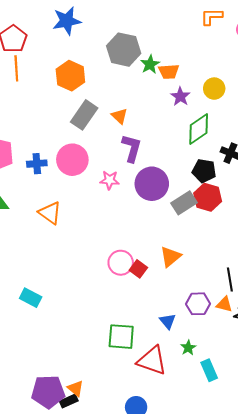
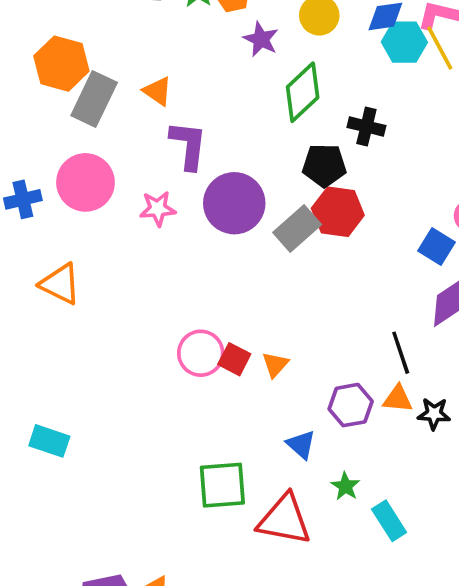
orange hexagon: (70, 76) -> (61, 64), moved
orange triangle: (171, 257) -> (275, 365), moved, size x0.7

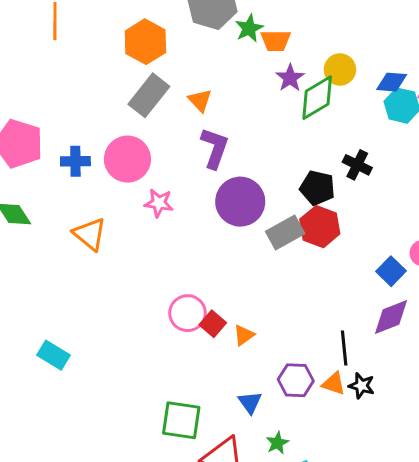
orange hexagon: (61, 64) -> (145, 42), moved
green diamond: (303, 92) -> (317, 98), moved
pink star: (158, 209) -> (159, 203), moved
black star: (434, 414) -> (362, 386), moved

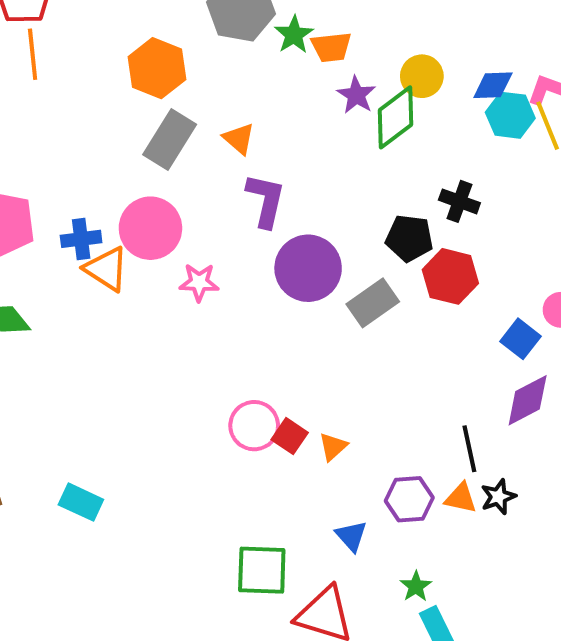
red hexagon: (320, 227) -> (450, 276), moved
orange triangle: (90, 234) -> (106, 269), moved
black star: (362, 386) -> (498, 497), turned -30
green star: (277, 443) -> (416, 586), moved

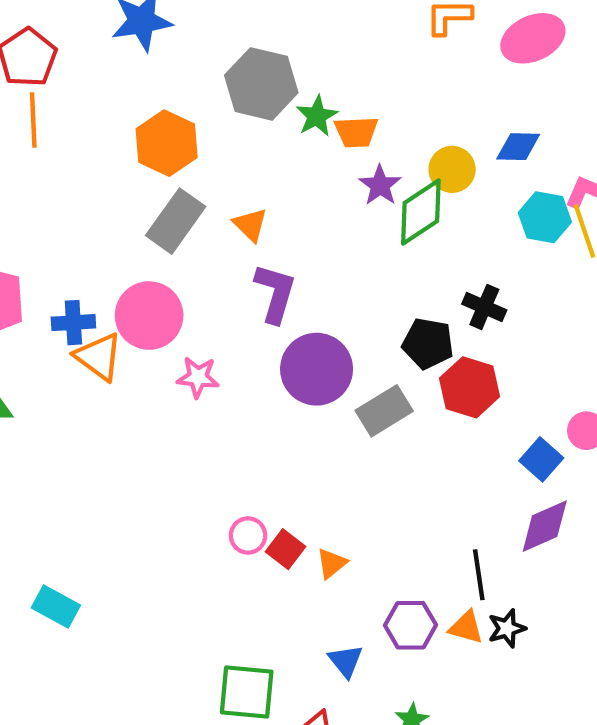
blue diamond: (493, 85) -> (518, 147), moved
pink circle: (254, 426) -> (248, 535), size x0.7

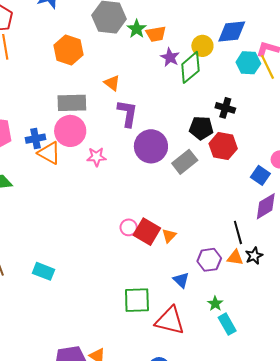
blue diamond: (518, 147) -> (232, 32), size x1.4
gray rectangle: (176, 221) -> (72, 103), moved, turned 60
red square: (286, 549) -> (147, 232), size x1.5

